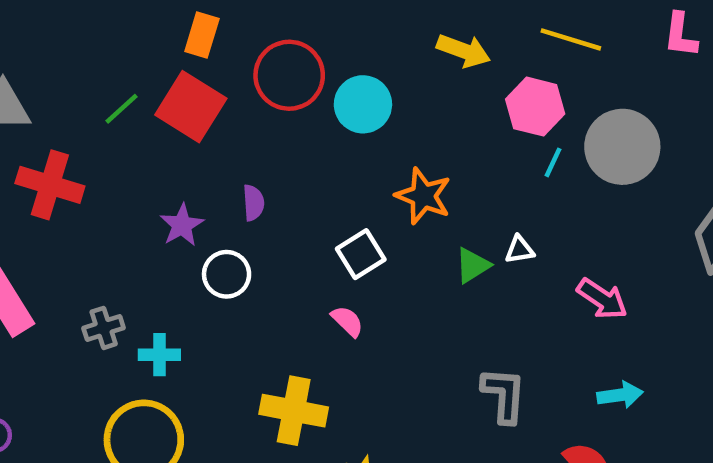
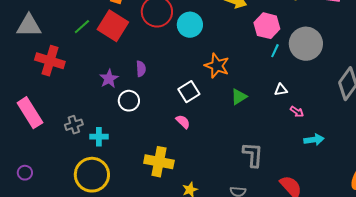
white triangle: (519, 250) -> (281, 90), moved
pink arrow: (602, 299) -> (297, 112), size x0.6
cyan arrow: (620, 395) -> (314, 140), moved

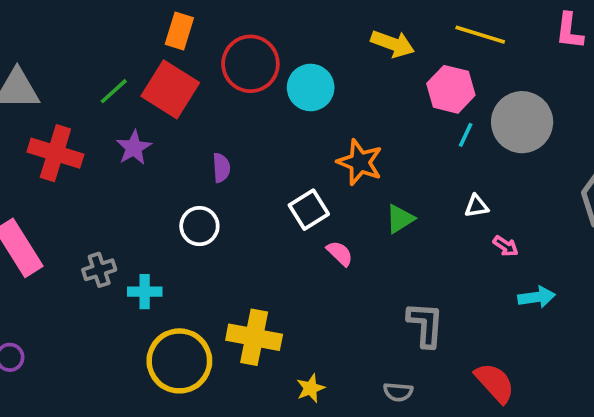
purple star: (109, 79) -> (134, 148), moved
pink semicircle: (183, 122) -> (340, 253), moved
yellow circle: (92, 175) -> (179, 361), moved

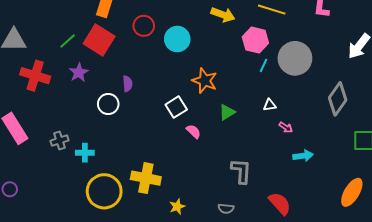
red circle: (250, 64) -> (144, 26), size x0.7
white circle: (199, 226) -> (108, 104), moved

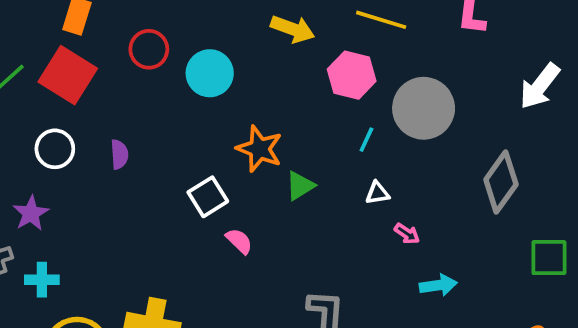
cyan line: (264, 65) -> (366, 140), moved
purple star: (79, 73) -> (31, 213), moved
white circle: (108, 104) -> (55, 149), moved
green triangle: (227, 112) -> (300, 186), moved

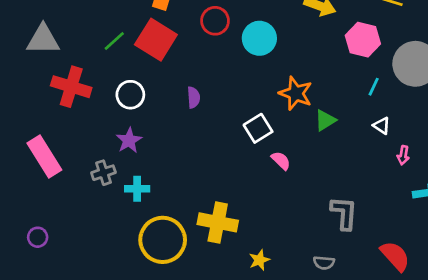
white circle: (55, 149) -> (130, 95), moved
white triangle: (377, 193) -> (382, 126), turned 42
pink arrow: (407, 234) -> (403, 155), turned 66

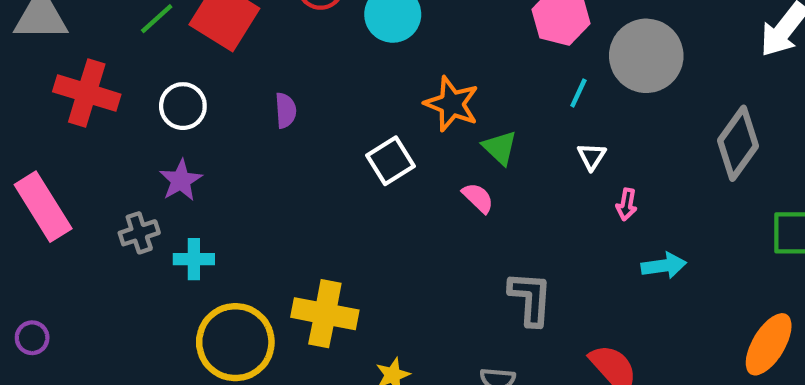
green triangle: (325, 120) -> (500, 148), turned -45
white triangle: (382, 126) -> (592, 156), turned 30
pink semicircle: (281, 161) -> (478, 198), moved

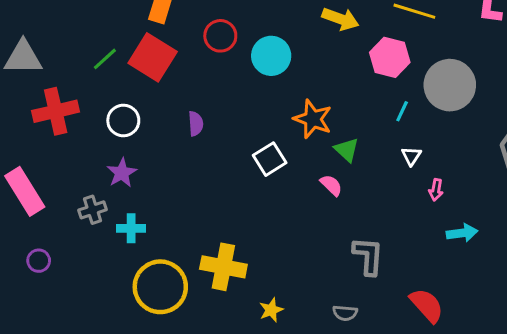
red cross: (87, 93) -> (56, 111), turned -30
purple circle: (32, 338) -> (39, 261), moved

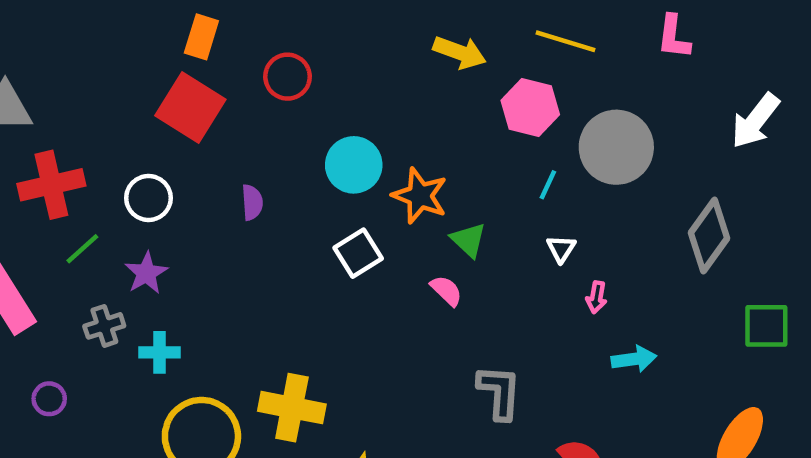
cyan circle: (271, 56) -> (354, 165), moved
green line: (105, 59) -> (82, 249), moved
purple circle: (39, 261) -> (49, 399), moved

